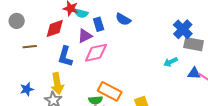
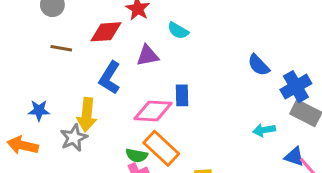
cyan semicircle: (81, 13) -> (178, 31), moved
blue semicircle: (123, 19) -> (259, 65), moved
blue rectangle: (99, 24) -> (182, 95), moved
pink diamond: (96, 53) -> (153, 111), moved

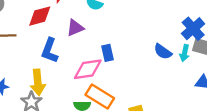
blue semicircle: (259, 65) -> (163, 52), moved
cyan arrow: (264, 130) -> (185, 53), moved, turned -56

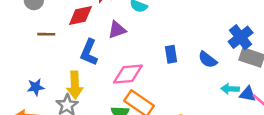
blue rectangle: (108, 53) -> (171, 54), moved
cyan arrow: (185, 53) -> (230, 89), moved, turned 77

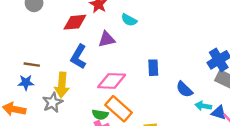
brown line: (46, 34) -> (32, 65), moved
blue semicircle: (208, 60) -> (184, 89), moved

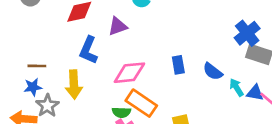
blue rectangle: (153, 68) -> (178, 65), moved
gray star: (53, 102) -> (47, 106), moved
cyan arrow: (203, 106) -> (236, 87), turned 56

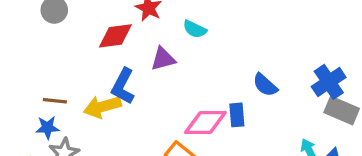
blue semicircle: (213, 71) -> (265, 85), moved
pink diamond: (129, 73) -> (205, 123), moved
yellow arrow: (74, 84) -> (102, 107), moved, turned 72

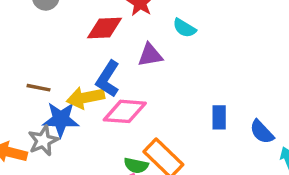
blue semicircle: (265, 85) -> (262, 132), moved
pink diamond: (205, 123) -> (125, 111), moved
blue star: (47, 128) -> (61, 119), moved, size x1.5

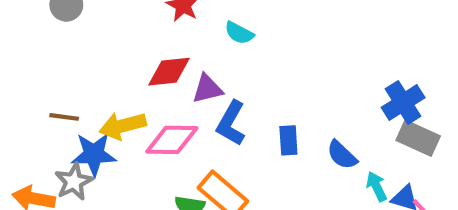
red diamond: (105, 28) -> (169, 72), moved
purple triangle: (150, 55) -> (207, 89), moved
blue L-shape: (108, 79) -> (231, 123), moved

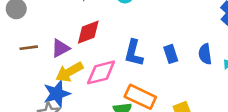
purple triangle: (207, 89) -> (60, 48), moved
brown line: (64, 117) -> (29, 48), moved
blue semicircle: (342, 155) -> (205, 54), turned 54

